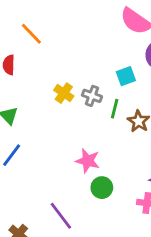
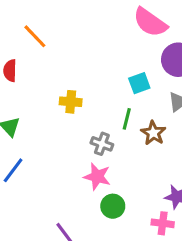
yellow cross: (64, 93) -> (71, 102), turned -30
gray cross: (92, 96) -> (102, 144), moved

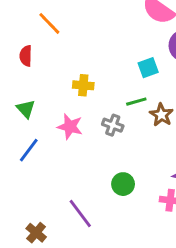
green line: (127, 119) -> (136, 102), turned 60
pink star: (97, 177) -> (70, 127), moved

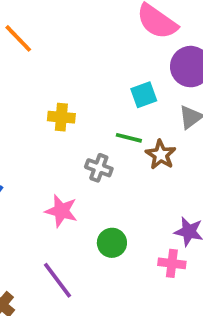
green line: (136, 102) -> (129, 138), turned 30
pink star: (70, 127) -> (61, 211), moved

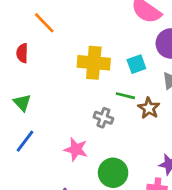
yellow cross: (61, 117) -> (94, 63), moved, size x1.6
green circle: (112, 243) -> (113, 173), size x1.4

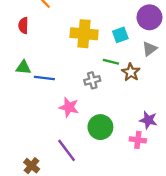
green triangle: (22, 103) -> (23, 68), turned -42
gray cross: (103, 118) -> (92, 80), turned -35
blue line: (25, 141) -> (44, 78), moved, turned 60

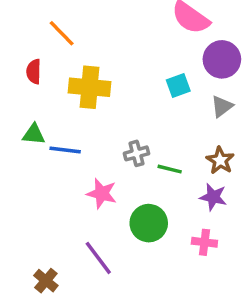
yellow cross: (84, 34) -> (90, 87), moved
green line: (111, 62) -> (170, 169), moved
brown star: (131, 72) -> (220, 160), moved
purple star: (148, 120) -> (213, 197), moved

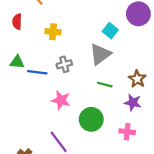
cyan square: (178, 85) -> (110, 31), turned -32
yellow cross: (90, 87) -> (53, 32), size x0.6
gray triangle: (222, 106) -> (100, 54), moved, size x1.5
gray cross: (137, 153) -> (64, 64), moved

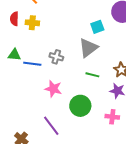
cyan square: (110, 31) -> (97, 27), turned 32
yellow cross: (53, 32) -> (32, 23), moved
gray cross: (64, 64) -> (56, 57), turned 32

